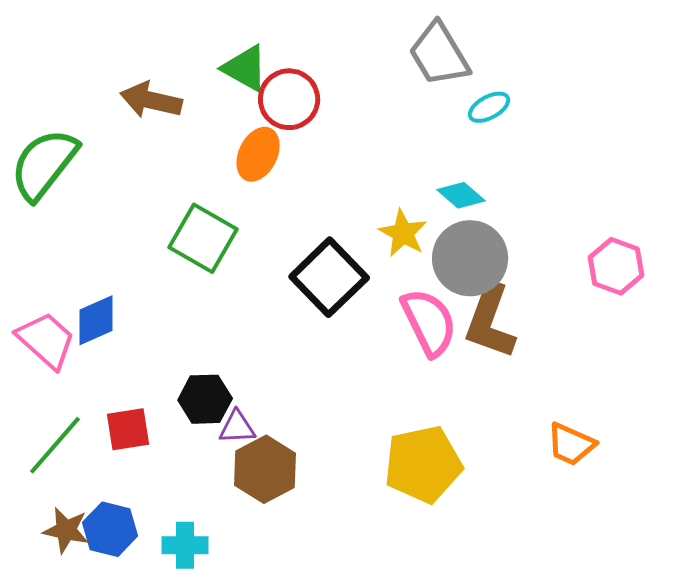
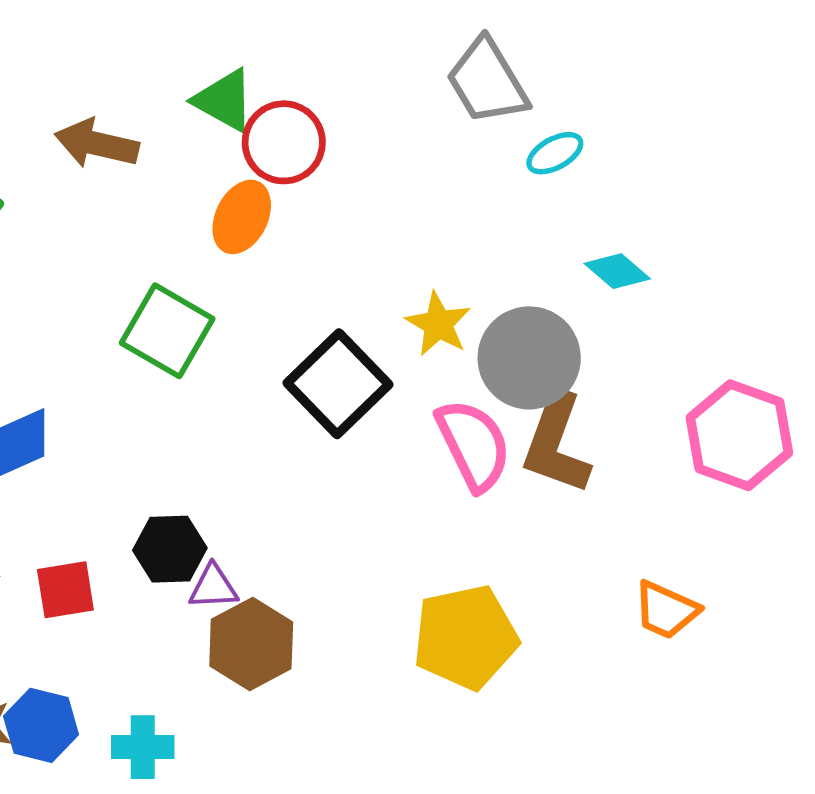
cyan diamond: (461, 195) -> (617, 271), moved
pink hexagon: (616, 266) -> (739, 435), moved, size x1.4

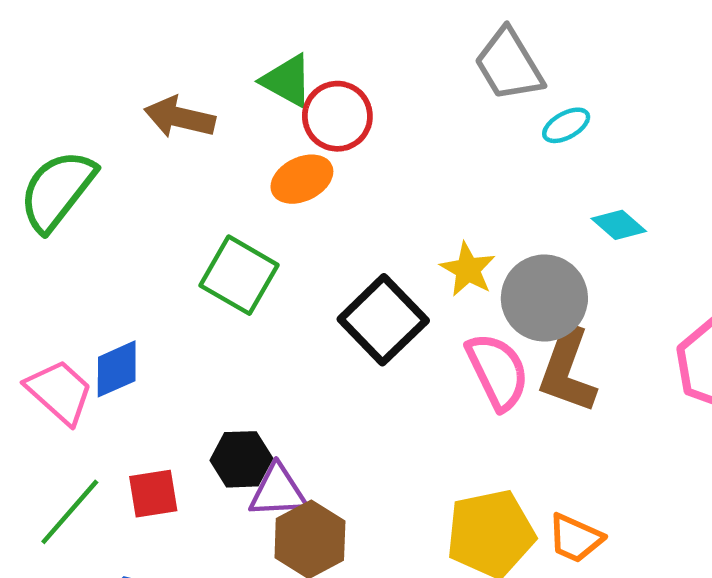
orange ellipse: (242, 217) -> (302, 179), turned 38
purple triangle: (213, 587) -> (278, 491), size x1.4
orange trapezoid: (666, 610) -> (575, 538), moved

